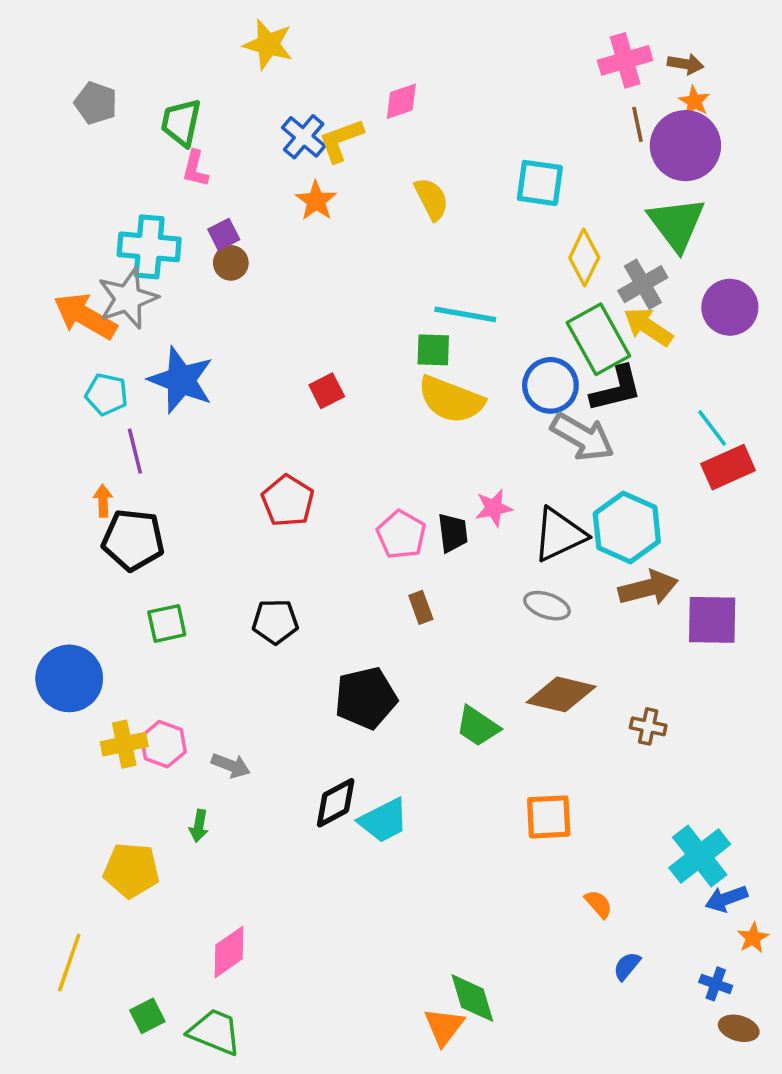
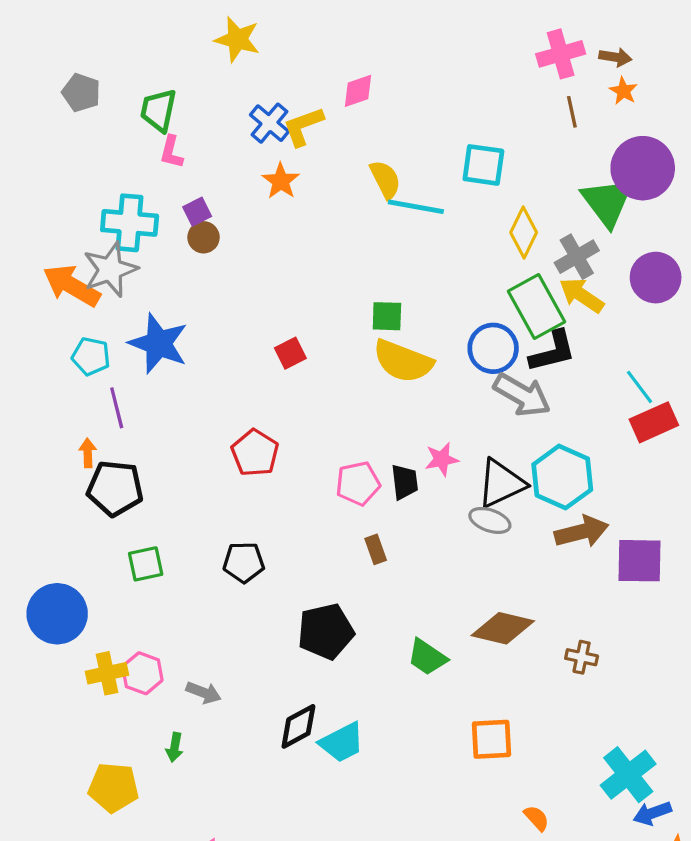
purple circle: (685, 146) -> (643, 168), moved
cyan line: (465, 314) -> (416, 207), moved
pink pentagon: (401, 535) -> (358, 483), turned 30
gray ellipse: (547, 606) -> (490, 520), moved

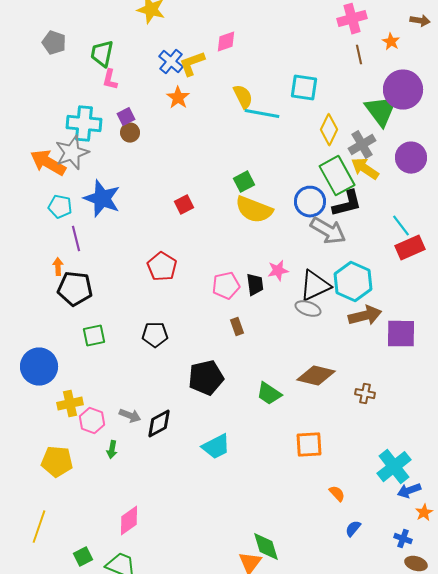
brown arrow: (615, 57) -> (420, 21), moved
green square: (387, 316) -> (244, 182), turned -30
pink hexagon: (142, 673) -> (92, 421), moved
black diamond: (298, 726) -> (159, 424), moved
yellow pentagon: (113, 787) -> (57, 462), moved

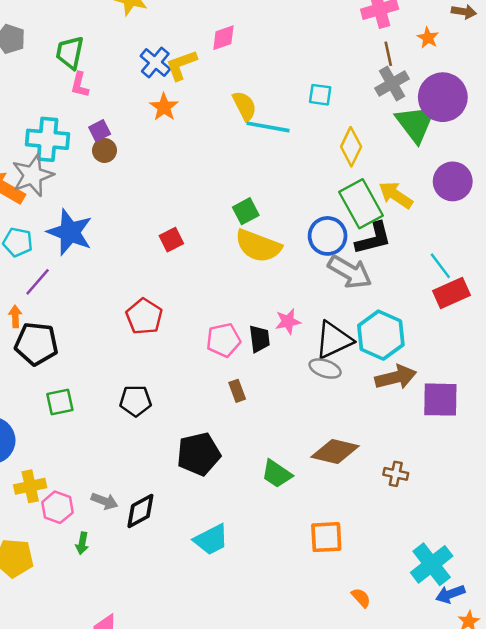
cyan square: (304, 88) -> (320, 95), size x0.7
gray cross: (362, 145) -> (392, 84), moved
purple line: (76, 239) -> (38, 282), turned 55

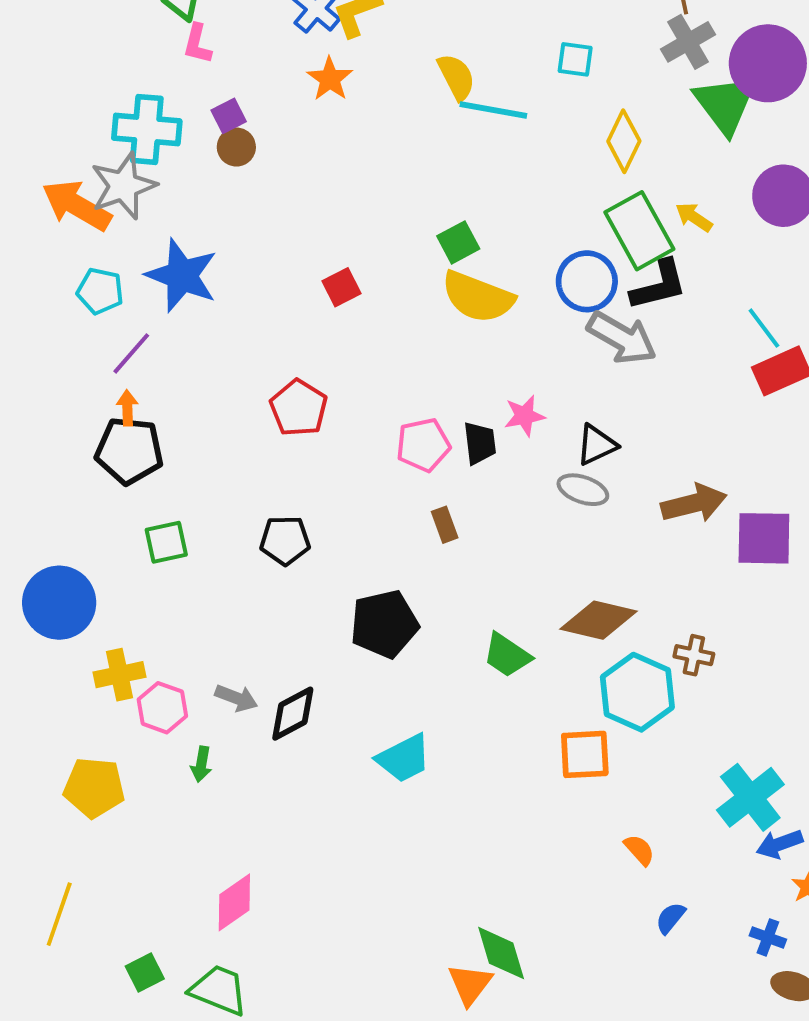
yellow arrow: (396, 195) -> (694, 217), size x0.7
orange arrow: (15, 316) -> (127, 408), moved
cyan hexagon: (381, 335) -> (637, 692), moved
black triangle: (334, 340) -> (597, 445), size x0.7

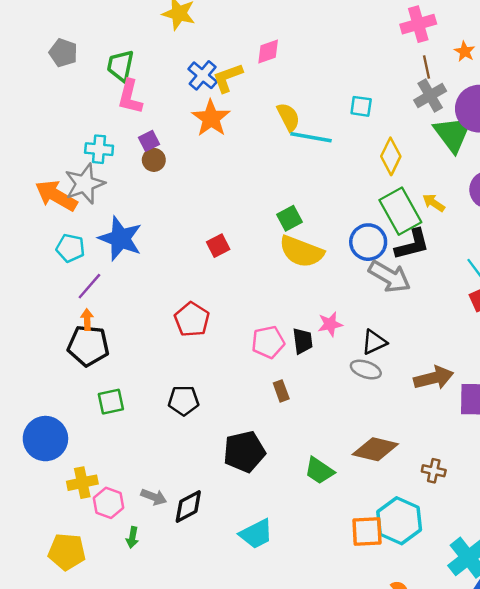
pink L-shape: (197, 44) -> (130, 97), size x1.4
orange star: (330, 79) -> (211, 118), size x1.4
cyan cross: (147, 129) -> (99, 149), size x0.7
cyan hexagon: (637, 692) -> (399, 521), moved

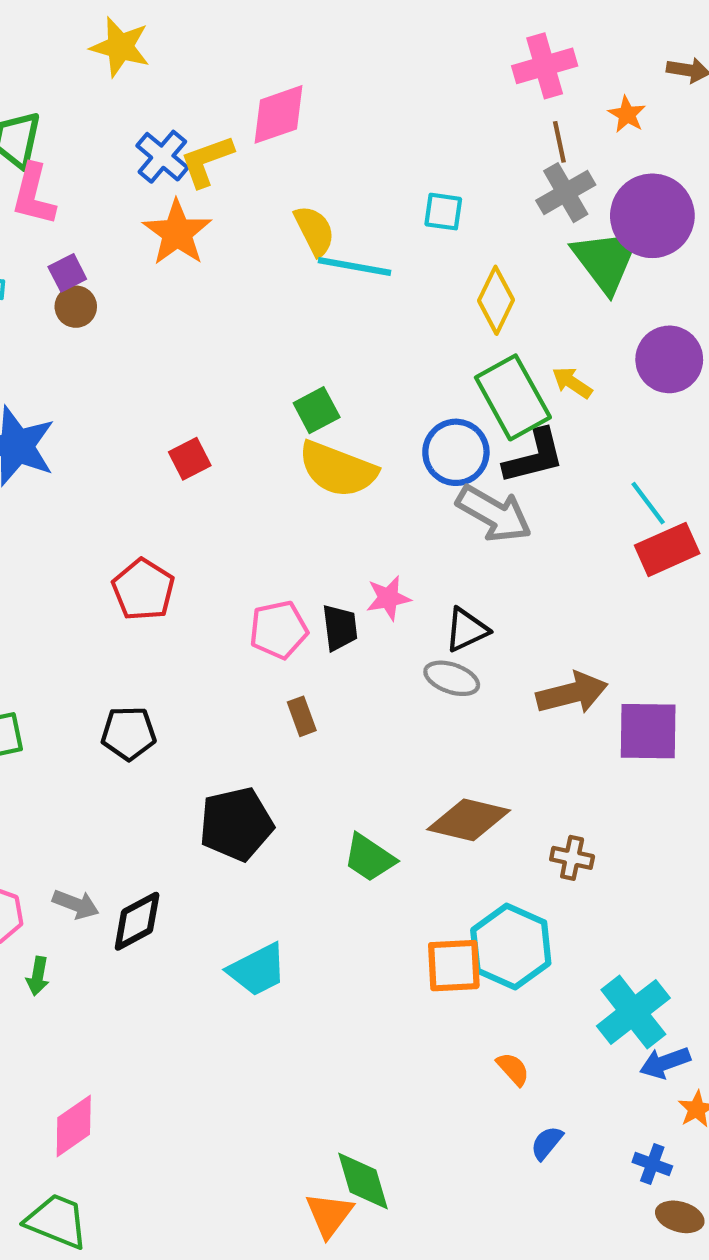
pink diamond: (268, 52) -> (279, 114), size x1.4

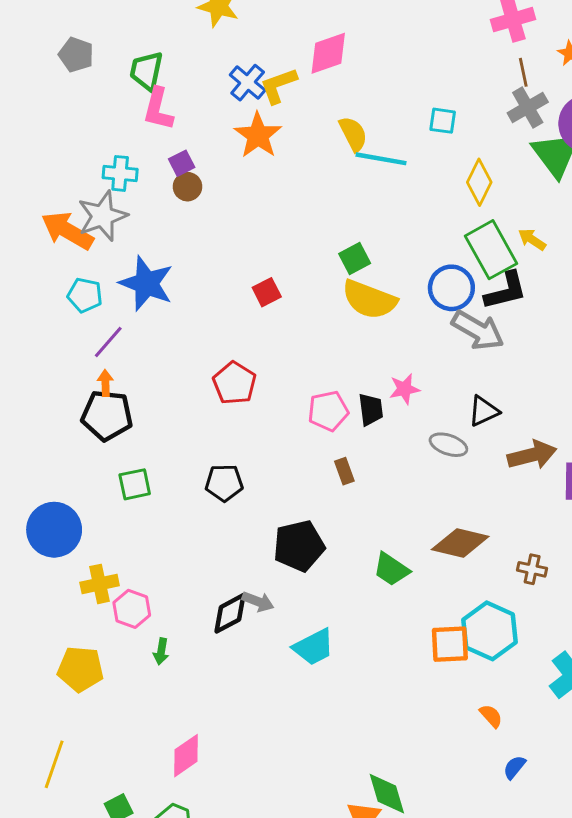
black triangle: (466, 630) -> (484, 411), moved
gray arrow: (76, 904) -> (258, 602), moved

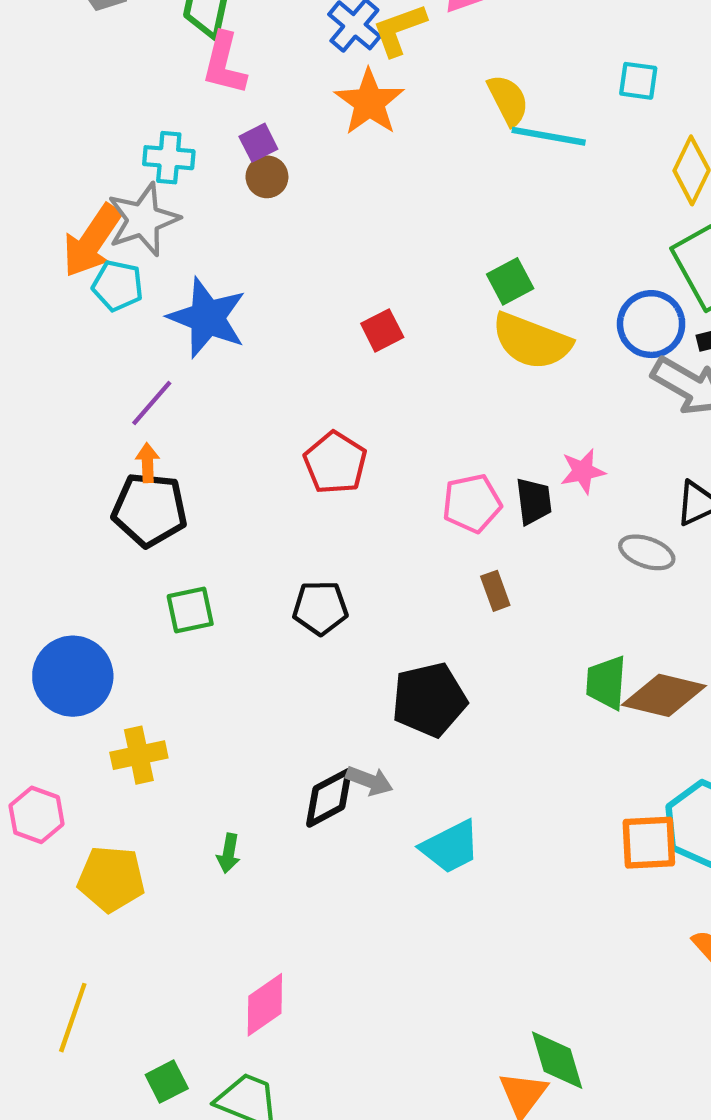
orange arrow: (67, 231) -> (92, 241), turned -86
cyan pentagon: (85, 295) -> (118, 286), moved
green trapezoid: (391, 569) -> (606, 683), moved, turned 60
pink hexagon: (132, 609) -> (37, 815), moved

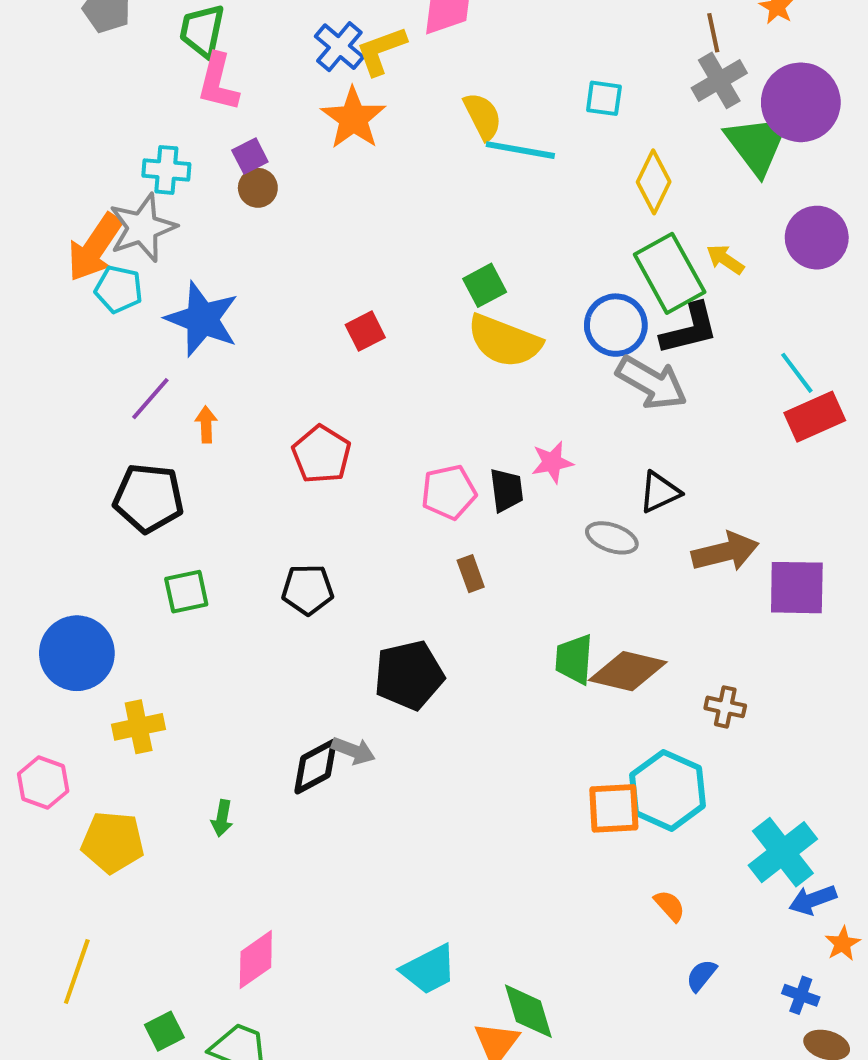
orange arrow: (147, 463) -> (206, 425), moved
cyan trapezoid: (450, 847) -> (429, 969), moved

